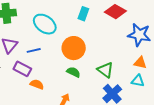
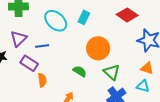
cyan rectangle: (83, 14) -> (84, 17), moved
orange circle: (74, 48) -> (98, 48), moved
orange semicircle: (37, 84) -> (42, 80), turned 56

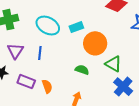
cyan rectangle: (84, 17) -> (76, 27), moved, turned 56
blue line: (42, 46) -> (40, 53), turned -64
purple rectangle: (29, 63) -> (26, 82), moved

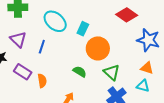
cyan rectangle: (76, 27) -> (83, 29), turned -56
purple triangle: (15, 51) -> (18, 39), turned -30

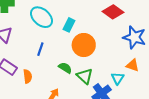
blue line: (42, 47) -> (40, 49), moved
green triangle: (112, 72) -> (85, 76), moved
cyan triangle: (143, 86) -> (118, 78), moved, turned 48

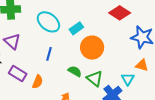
cyan rectangle: (69, 25) -> (76, 28), turned 32
orange semicircle: (28, 76) -> (38, 82), turned 32

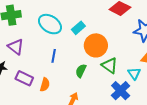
green semicircle: (75, 71) -> (81, 71), turned -88
green triangle: (95, 79) -> (110, 65), moved

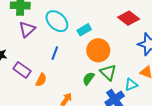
purple triangle: (16, 47) -> (27, 29), moved, turned 30
green semicircle: (81, 71) -> (88, 78), moved
cyan triangle: (134, 73) -> (131, 85), turned 32

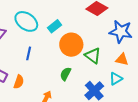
green triangle: (108, 72) -> (93, 56), moved
cyan triangle: (131, 85) -> (116, 79), moved

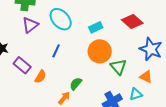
cyan rectangle: (55, 26) -> (96, 27), moved
green semicircle: (66, 74) -> (76, 84), moved

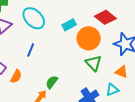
orange circle: (100, 51) -> (89, 38), moved

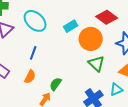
orange semicircle: (16, 76) -> (30, 77), moved

